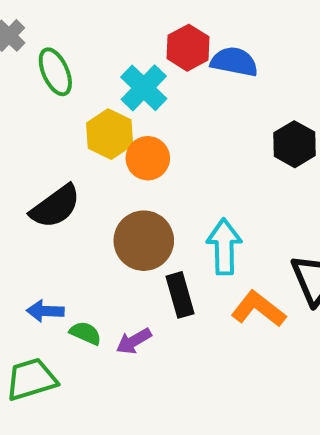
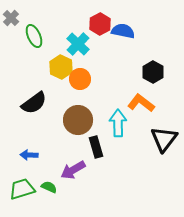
orange L-shape: (258, 309) -> (141, 103), moved
green semicircle: (85, 333) -> (49, 187), moved
purple arrow: (134, 341) -> (73, 170), size x1.4

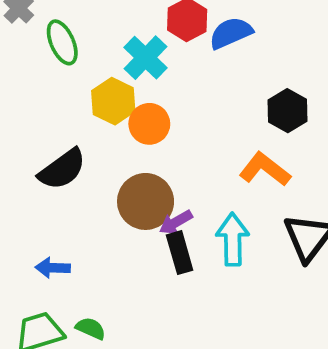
blue semicircle: (123, 31) -> (231, 33), turned -35
cyan arrow: (118, 123) -> (233, 239), moved
purple arrow: (73, 170) -> (176, 222), moved, size x0.7

